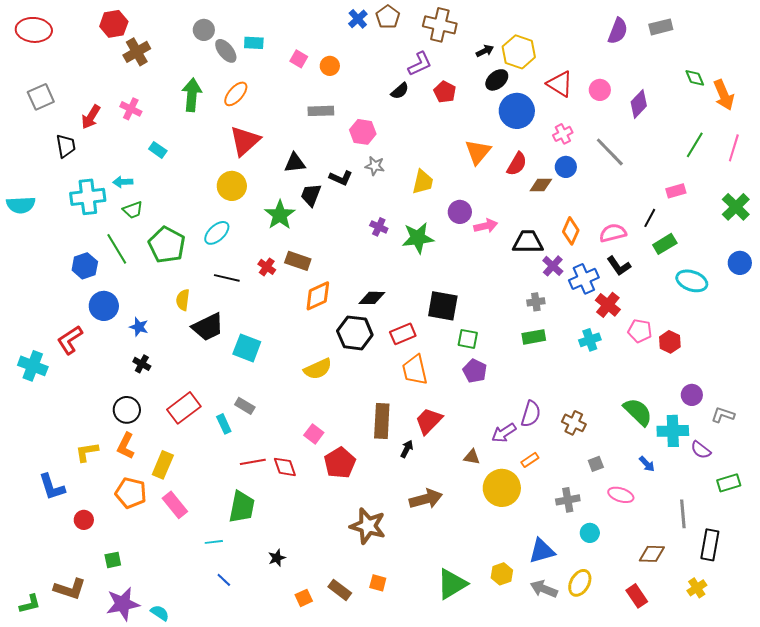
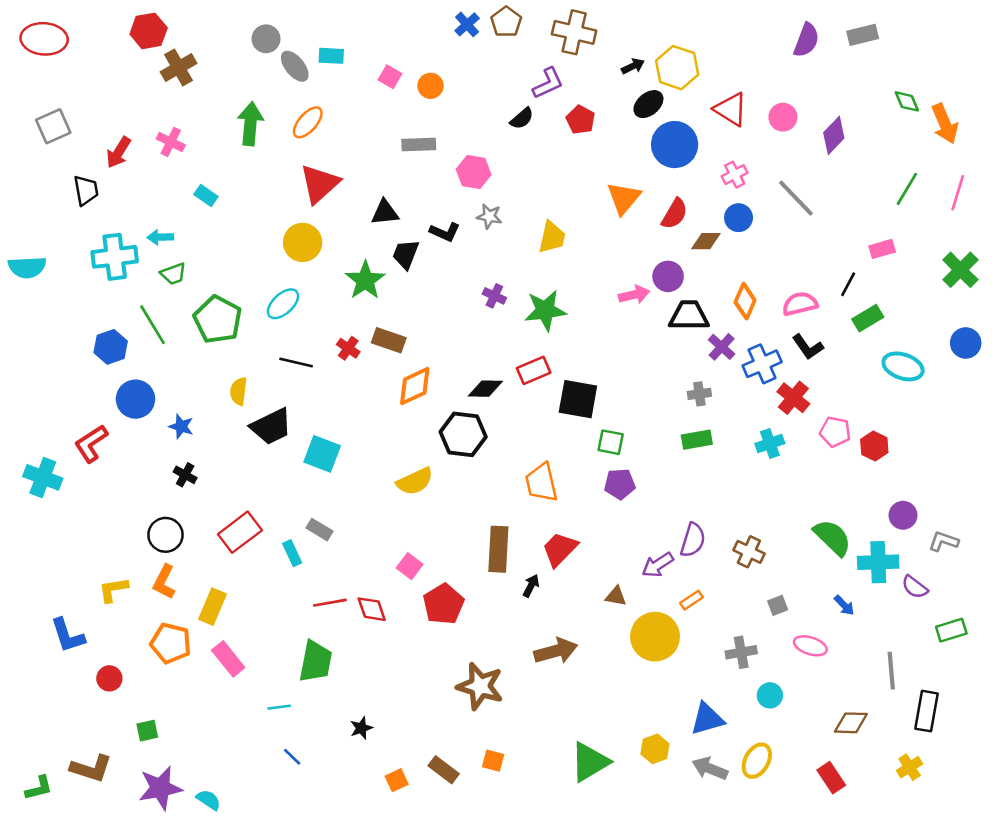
purple circle: (460, 212) -> (668, 276), moved
red rectangle: (403, 334) -> (534, 370), moved
purple pentagon: (475, 371) -> (620, 484), turned -30

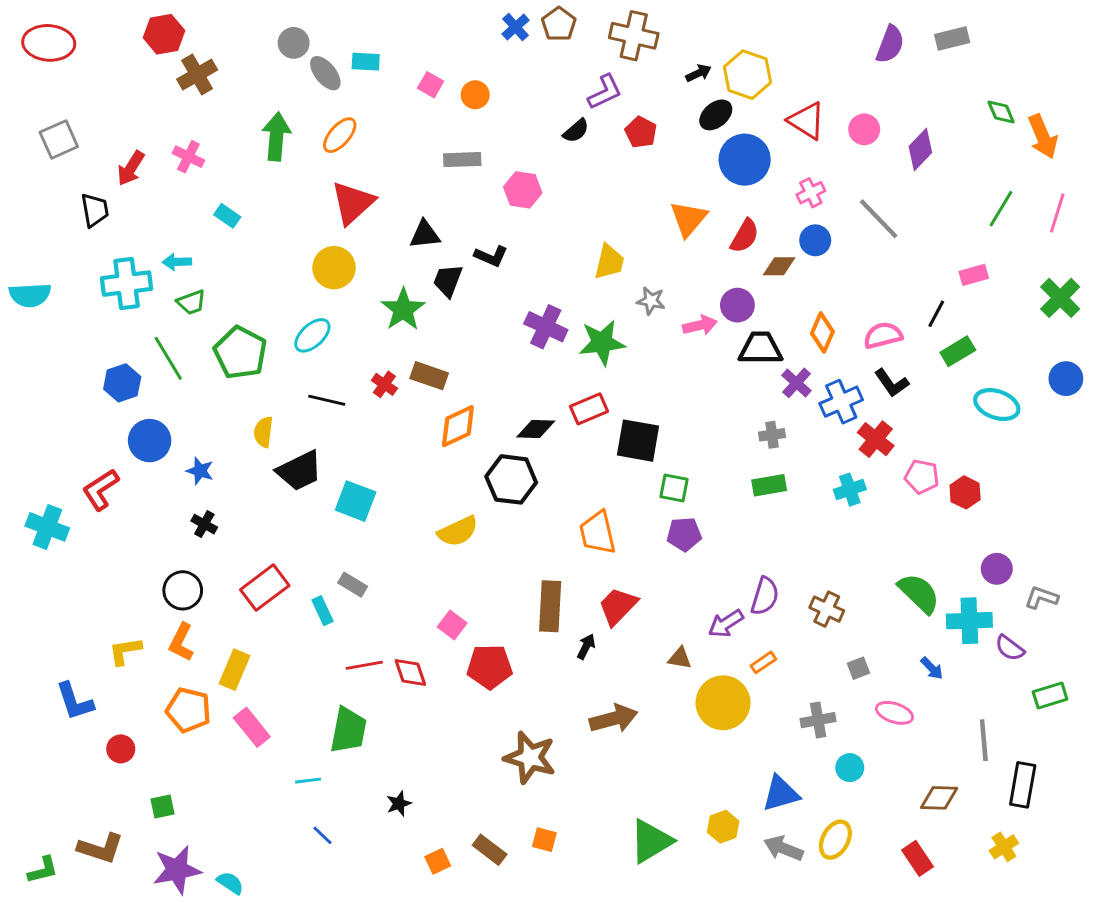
gray star: (489, 216) -> (651, 301), moved
purple cross: (494, 296) -> (546, 327), size x1.6
red pentagon: (444, 604) -> (490, 667), turned 30

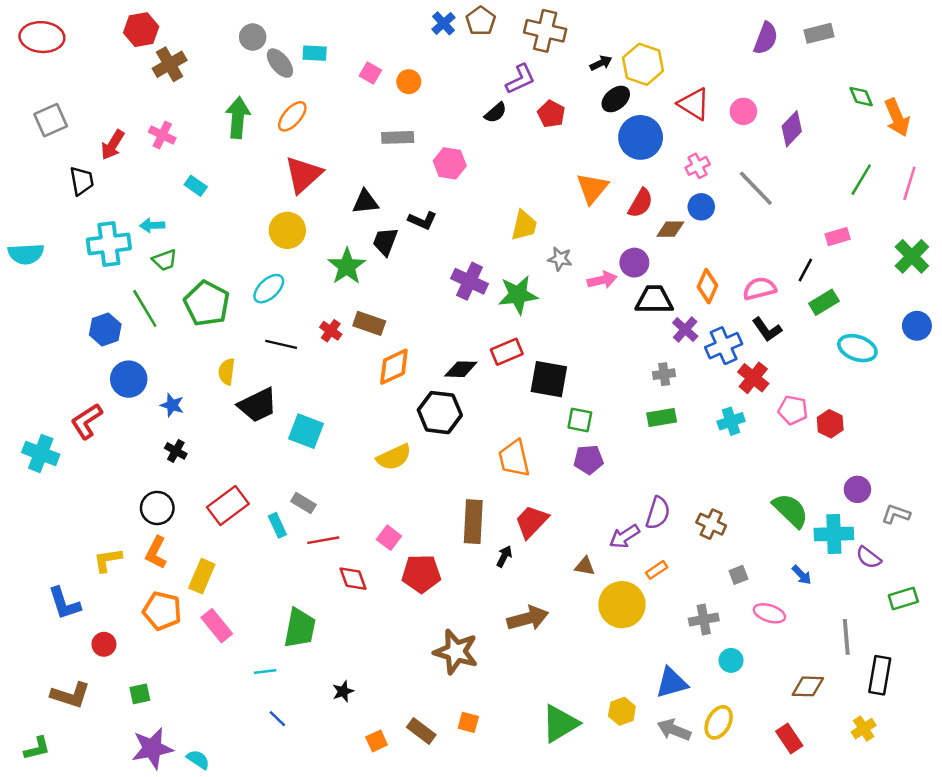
red line: (364, 665) -> (323, 540), moved
brown L-shape: (101, 848) -> (70, 695), moved

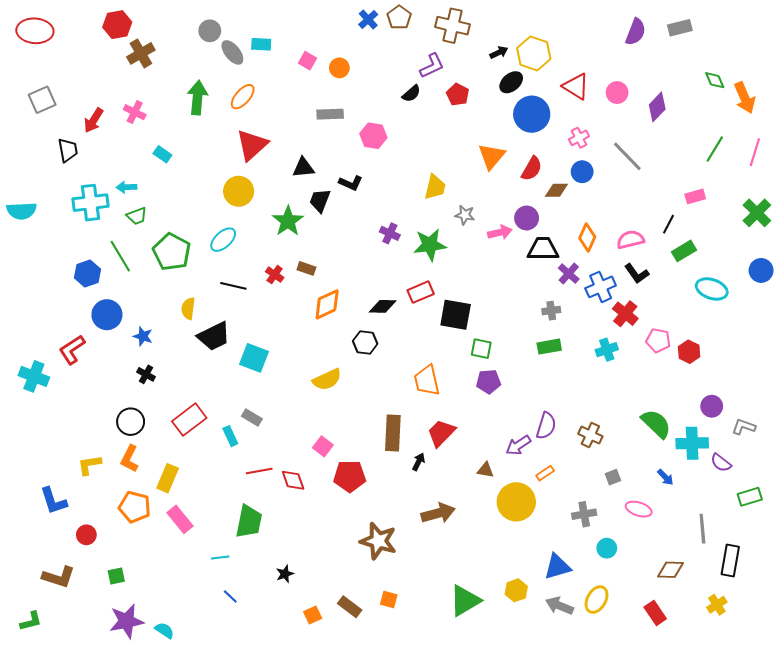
purple cross: (470, 281) -> (390, 233), size x0.7
brown rectangle: (369, 323) -> (306, 268), size x0.7
black hexagon: (440, 413) -> (365, 342), size x0.7
red line: (323, 540) -> (259, 471), moved

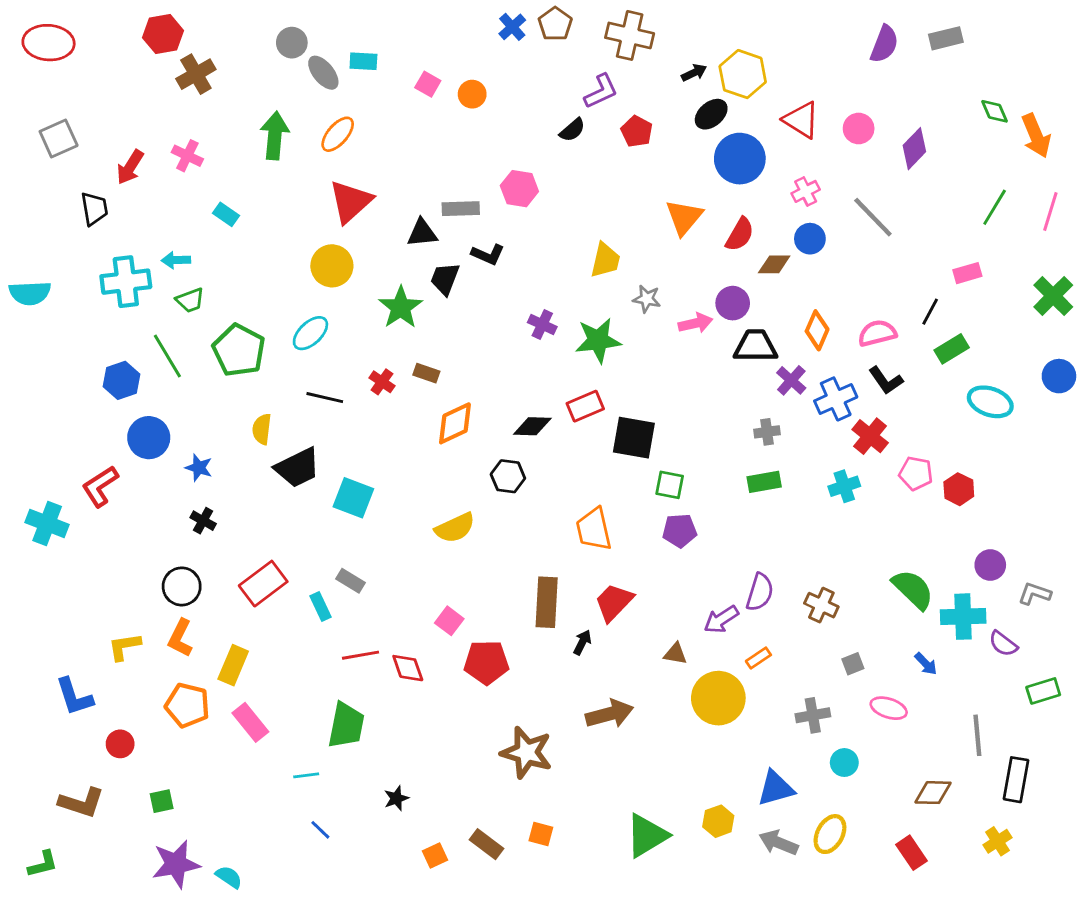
gray rectangle: (330, 114) -> (461, 209), moved

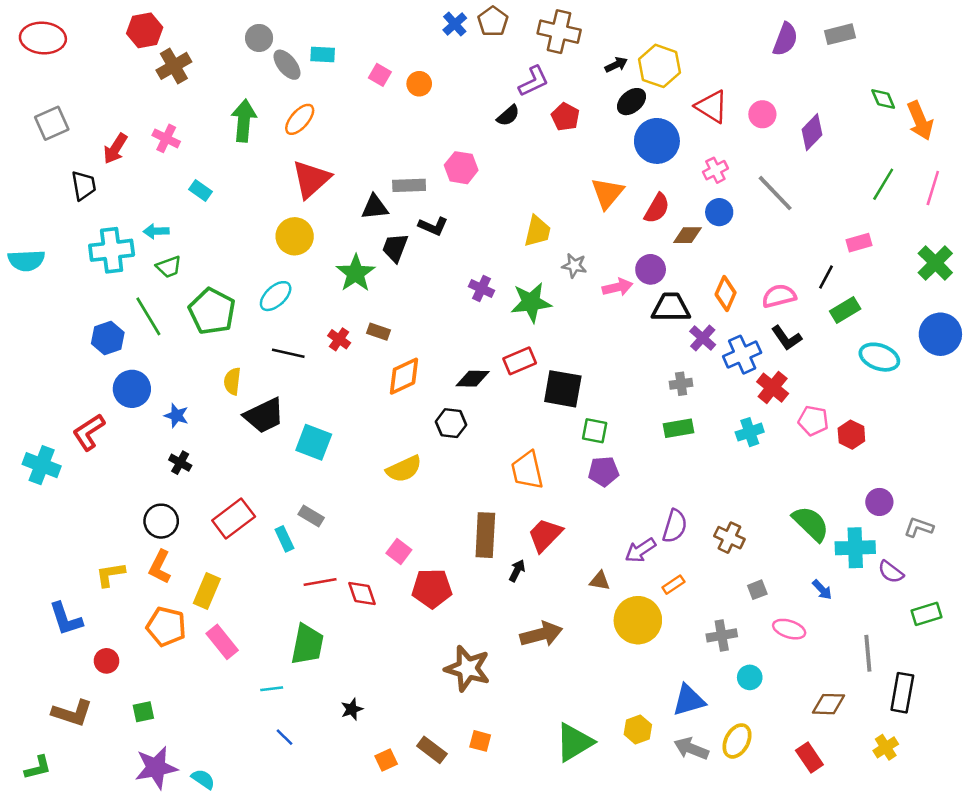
blue circle: (1059, 376) -> (940, 334), size x1.4

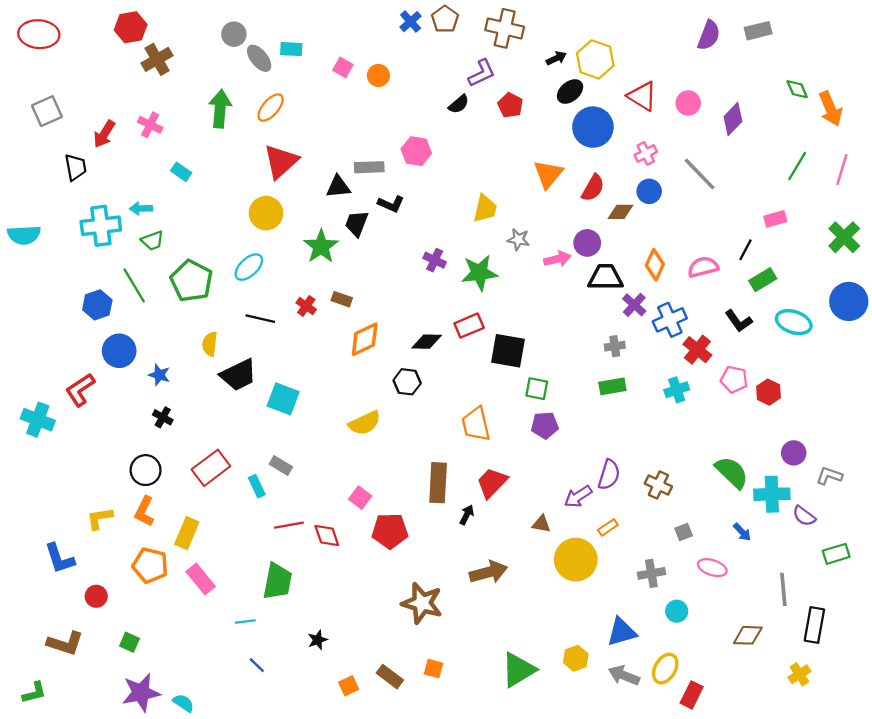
black L-shape: (787, 338) -> (739, 321), moved
green square: (143, 712) -> (129, 642), turned 36
red rectangle: (809, 757) -> (692, 695), moved, turned 60

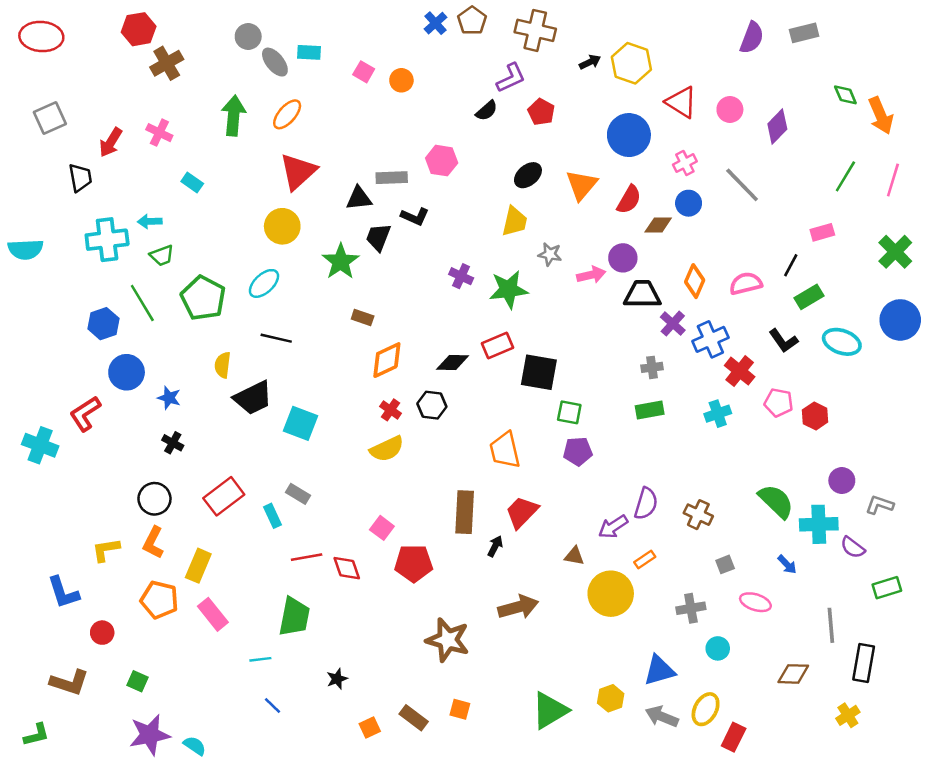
black ellipse: (570, 92) -> (528, 175), moved
red cross: (306, 306) -> (390, 410), moved

